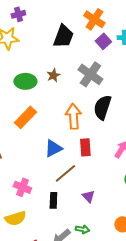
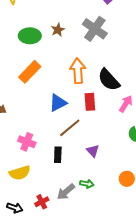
black semicircle: (102, 107) -> (109, 80), moved, turned -60

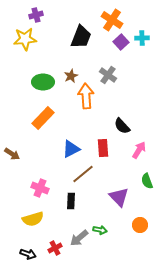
gray cross: (95, 29) -> (108, 75), size x0.7
orange arrow: (78, 71) -> (86, 96), moved
black semicircle: (109, 80) -> (122, 126), size x0.7
purple triangle: (93, 151) -> (119, 197), moved, size x1.5

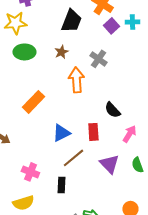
brown star: (71, 76) -> (61, 52), moved
green ellipse: (43, 82) -> (24, 52), moved
purple triangle: (119, 197) -> (109, 164), moved

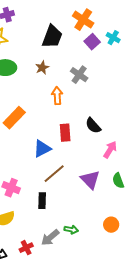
cyan cross: (132, 22) -> (113, 38), turned 32
orange arrow: (76, 80) -> (57, 96), size x0.7
red rectangle: (93, 132) -> (65, 133), moved

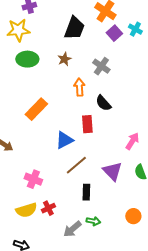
black semicircle: (93, 126) -> (103, 103), moved
black rectangle: (42, 201) -> (86, 192), moved
red cross: (26, 248) -> (48, 208), moved

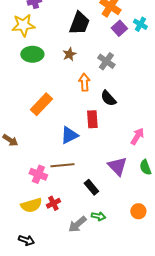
brown line: (76, 165) -> (62, 165), moved, turned 35
black rectangle: (86, 192) -> (91, 187), turned -42

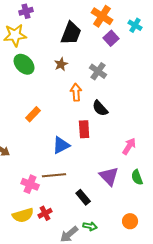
cyan cross: (140, 24) -> (135, 25), moved
green ellipse: (32, 54) -> (24, 64), turned 45
orange rectangle: (41, 104) -> (33, 114), size x0.7

